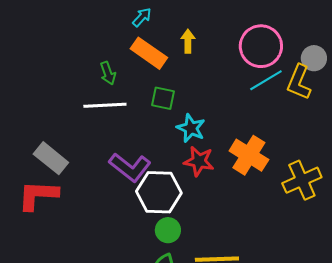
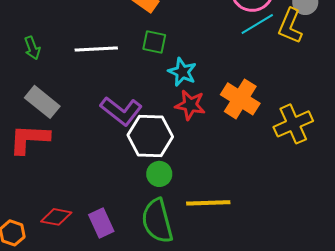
green arrow: (108, 73) -> (32, 48), moved

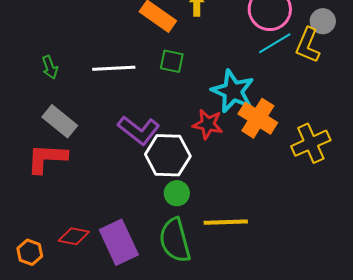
cyan star: (182, 72) -> (233, 91), moved, size x1.5
purple rectangle: (101, 223) -> (119, 242), size x1.5

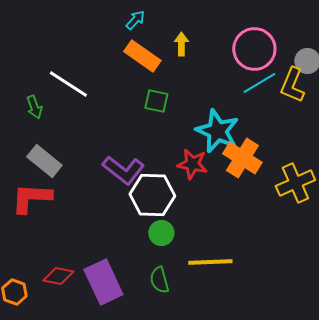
white line: (114, 68) -> (68, 84), moved, turned 36
green semicircle: (175, 240) -> (159, 280), size x0.6

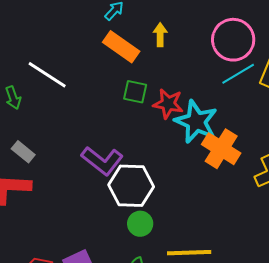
gray rectangle: (44, 161) -> (23, 152), size x0.7
red star: (192, 164) -> (168, 104), moved

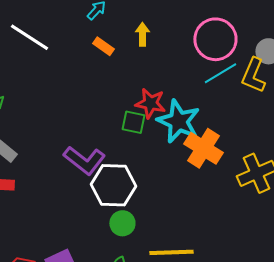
orange rectangle: (121, 47) -> (103, 46), size x0.6
white line: (47, 75) -> (29, 37), moved
green square: (135, 92) -> (133, 122), moved

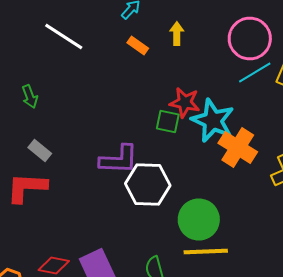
purple L-shape: (84, 160) -> (119, 160), turned -36
green circle: (122, 223) -> (199, 220), moved, size x1.6

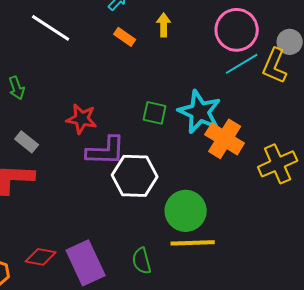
red star: (185, 102) -> (82, 119), moved

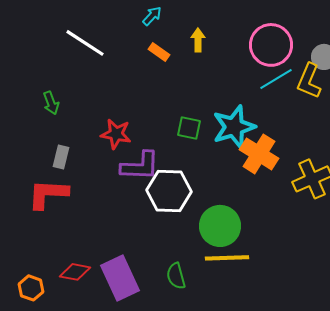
cyan star: (200, 112) -> (234, 127), turned 30
gray rectangle: (27, 142) -> (61, 157), turned 65

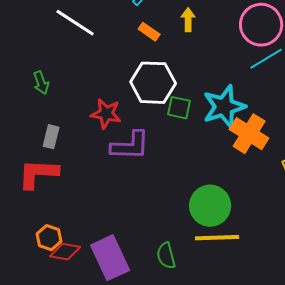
white hexagon: (169, 191) -> (153, 83), moved
orange hexagon: (31, 288) -> (49, 238), moved

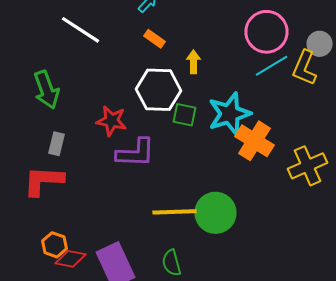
yellow arrow: (188, 20) -> (194, 62), moved
green arrow: (41, 83) -> (46, 90), size x1.6
yellow line: (217, 238) -> (174, 212), moved

